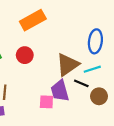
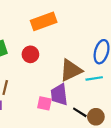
black line: (81, 83) -> (80, 112), moved
brown circle: (99, 96) -> (96, 117), moved

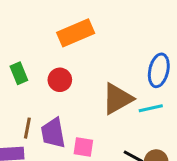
purple trapezoid: (59, 95) -> (53, 133), moved

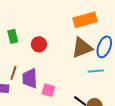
orange rectangle: (76, 33) -> (85, 20), moved
brown triangle: (117, 99) -> (82, 48), moved

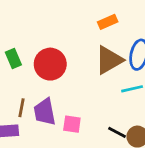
orange rectangle: (85, 20) -> (108, 22), size x0.6
red circle: (39, 44) -> (50, 64), size x1.5

